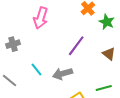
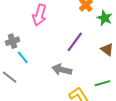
cyan line: (36, 69) -> (23, 57), moved
gray arrow: (63, 74) -> (62, 70), turned 30

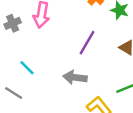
gray cross: (12, 41) -> (13, 23), moved

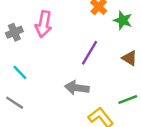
cyan line: (27, 68) -> (20, 72), moved

